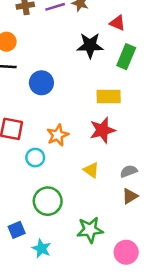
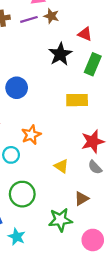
black star: (90, 45) -> (60, 54), turned -30
red star: (102, 130) -> (93, 141), moved
gray semicircle: (129, 171) -> (95, 167), turned -112
brown triangle: (130, 196) -> (82, 199), moved

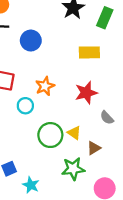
red star: (93, 141) -> (86, 93), moved
yellow triangle: (61, 166) -> (74, 133), moved
green circle: (22, 194) -> (50, 135), moved

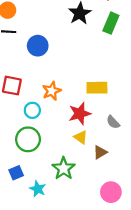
yellow rectangle: (89, 52) -> (97, 88), moved
red star: (86, 93) -> (80, 114), moved
green circle: (50, 135) -> (28, 139), moved
green star: (73, 169) -> (64, 168), moved, turned -30

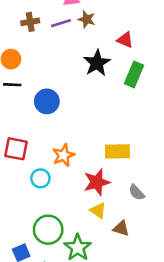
green circle: (28, 139) -> (48, 230), moved
brown triangle: (100, 152) -> (121, 228), turned 48

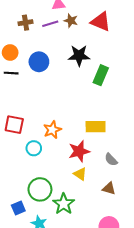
red triangle: (125, 40) -> (101, 22), moved, size x1.5
black star: (97, 63) -> (79, 56), turned 30
green rectangle: (134, 74) -> (101, 75), moved
blue circle: (47, 101) -> (39, 62), moved
brown triangle: (121, 228) -> (109, 188), moved

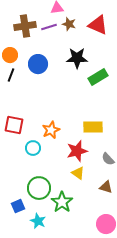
brown cross: (26, 23) -> (25, 26), size x1.5
black line: (11, 73) -> (11, 75), turned -72
green rectangle: (101, 75) -> (98, 77), turned 36

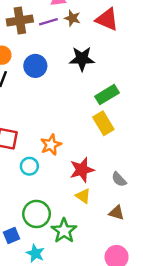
green rectangle: (98, 77) -> (107, 95), moved
yellow rectangle: (93, 127) -> (103, 123), moved, turned 60

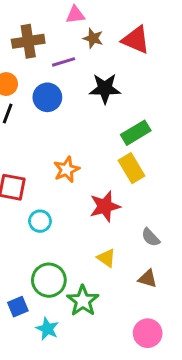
purple line: (48, 22) -> (64, 62), moved
orange star: (51, 145) -> (67, 170), moved
red star: (82, 170) -> (105, 206), moved

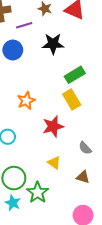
cyan star: (47, 329) -> (13, 203), moved

